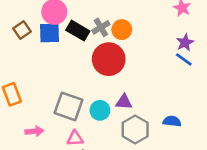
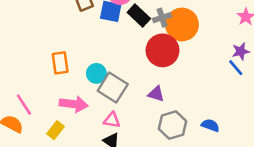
orange circle: (122, 30) -> (182, 24), size x1.6
purple triangle: (124, 102) -> (156, 94), moved
cyan circle: (100, 110) -> (96, 73), moved
pink arrow: (34, 131) -> (74, 104), size x1.5

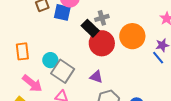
black rectangle: (139, 16) -> (90, 28), moved
orange circle: (182, 24) -> (132, 36), moved
pink arrow: (74, 104) -> (32, 83), turned 30

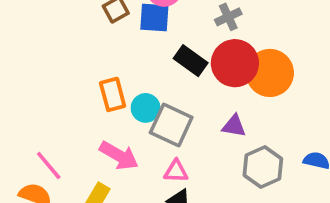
black rectangle: (90, 28) -> (191, 61), moved
orange circle: (132, 36) -> (270, 73), moved
orange rectangle: (22, 51) -> (113, 94), moved

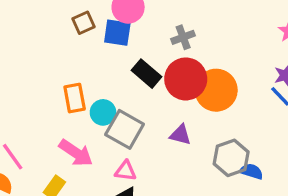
gray hexagon: (263, 167) -> (231, 158), moved

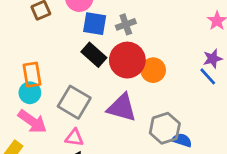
blue square: (117, 33) -> (95, 24), moved
orange circle: (216, 90) -> (153, 70), size x0.7
cyan circle: (103, 112) -> (30, 93), moved
purple triangle: (180, 135) -> (122, 108), size x1.6

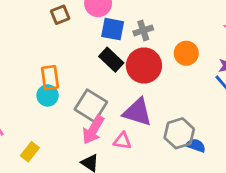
orange circle: (153, 70) -> (186, 53), moved
pink arrow: (32, 121) -> (93, 130), moved, turned 84
pink triangle: (74, 138) -> (122, 141), moved

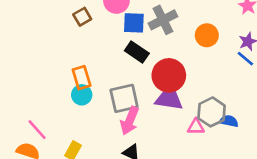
gray cross: (143, 30) -> (163, 20), size x1.5
red circle: (144, 66) -> (169, 75), moved
gray square: (91, 106) -> (124, 98), turned -36
pink triangle: (122, 141) -> (196, 127), moved

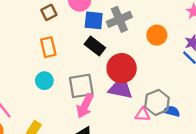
orange rectangle: (82, 78) -> (48, 47), moved

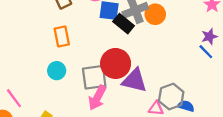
orange circle: (157, 35) -> (155, 14), moved
black rectangle: (95, 46) -> (124, 24), moved
red circle: (122, 68) -> (116, 63), moved

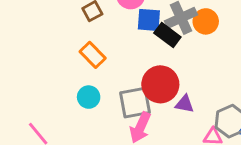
orange rectangle: (62, 37) -> (93, 55), turned -30
purple triangle: (134, 80) -> (185, 104), size x0.6

